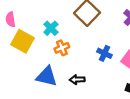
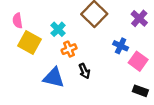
blue cross: (105, 53) -> (121, 46), moved
black arrow: (77, 80) -> (84, 71), moved, turned -112

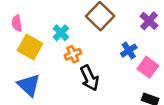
blue cross: (121, 46) -> (129, 51), turned 32
black arrow: (84, 71) -> (89, 78), size x1.5
blue triangle: (54, 78) -> (29, 85), moved, turned 30

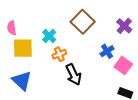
yellow square: (30, 47) -> (23, 48), turned -30

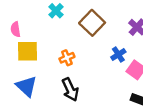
cyan cross: (49, 36) -> (56, 11), moved
black arrow: (74, 75) -> (70, 90), moved

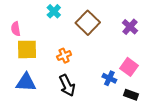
blue cross: (118, 55) -> (109, 78), moved, turned -32
blue triangle: (26, 86) -> (26, 82), turned -40

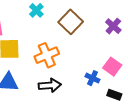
orange cross: (64, 56) -> (47, 55), size x1.6
black arrow: (67, 85) -> (50, 85), turned -70

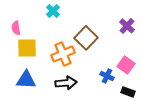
brown square: (71, 22) -> (86, 38), moved

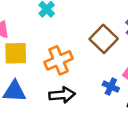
brown square: (86, 38) -> (104, 39), moved

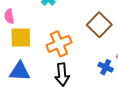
black arrow: (62, 95) -> (62, 75), turned 90

